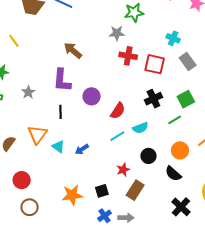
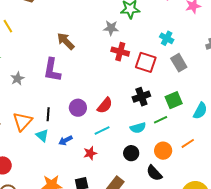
purple circle: (92, 96) -> (78, 108), moved
black line: (60, 112) -> (48, 114), moved
cyan semicircle: (140, 128) -> (138, 128), moved
red star: (123, 170) -> (90, 153), moved

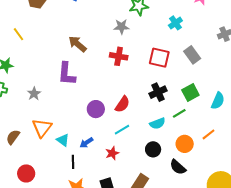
cyan cross: (167, 38) -> (175, 23), moved, turned 32
red cross: (120, 52) -> (119, 56), moved
gray star: (17, 79) -> (34, 94), moved
black line: (48, 114) -> (73, 162), moved

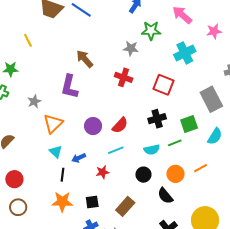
cyan cross: (175, 23) -> (185, 53), size x1.5
gray rectangle: (192, 55) -> (211, 99), moved, size x1.4
orange triangle: (42, 128) -> (53, 124), moved

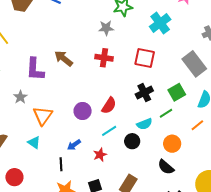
brown arrow: (85, 59) -> (64, 58), moved
purple L-shape: (69, 87) -> (35, 69), moved
cyan triangle: (56, 152) -> (34, 142), moved
orange line: (201, 168) -> (197, 125), moved
black circle: (143, 175) -> (132, 141), moved

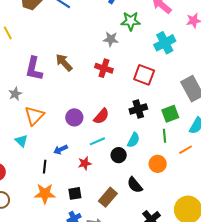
green line: (166, 113) -> (164, 136), moved, turned -72
cyan semicircle: (144, 124) -> (133, 140), turned -49
black semicircle: (166, 167) -> (135, 185), moved

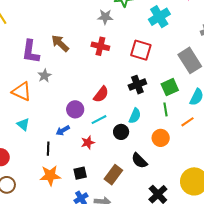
gray star: (15, 94) -> (45, 76), moved
orange triangle: (34, 116) -> (22, 91), moved, turned -45
purple circle: (74, 117) -> (75, 109), moved

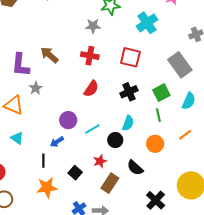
red semicircle: (101, 94) -> (91, 89), moved
orange line: (187, 122) -> (185, 135), moved
red star: (88, 143) -> (100, 161), moved
black square: (80, 173) -> (75, 173), moved, turned -32

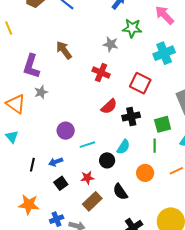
brown arrow: (49, 55) -> (64, 50), moved
red semicircle: (91, 89) -> (109, 106), moved
blue arrow: (57, 142) -> (56, 162), moved
orange star: (47, 187) -> (29, 205), moved

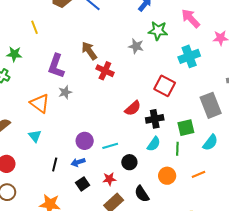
red cross: (101, 73) -> (105, 71), moved
purple circle: (66, 131) -> (85, 141), moved
cyan semicircle: (123, 147) -> (154, 144), moved

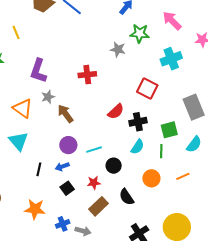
brown arrow: (89, 51) -> (65, 114), moved
red cross: (105, 71) -> (87, 75), turned -30
cyan triangle: (35, 136) -> (18, 141), size x1.5

